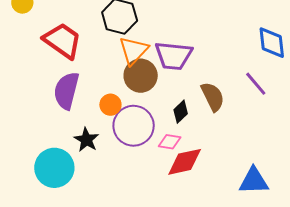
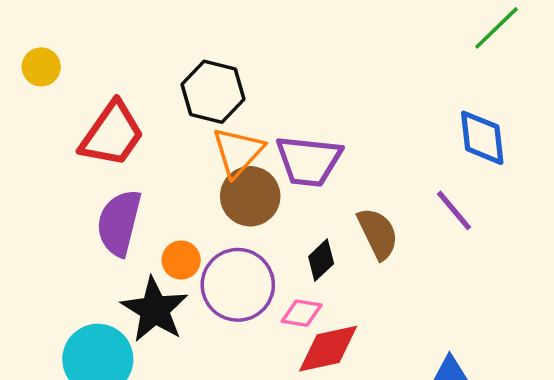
red trapezoid: (62, 41) -> (112, 134), turned 90
orange circle: (110, 105) -> (181, 260), moved
black star: (86, 140) -> (155, 310), size x1.5

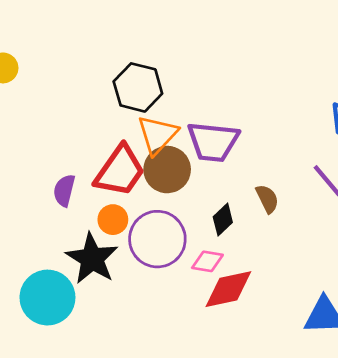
red trapezoid: (112, 134) -> (120, 171), moved
purple semicircle: (119, 223) -> (64, 190), size x0.6
brown semicircle: (378, 233) -> (267, 199), size x0.7

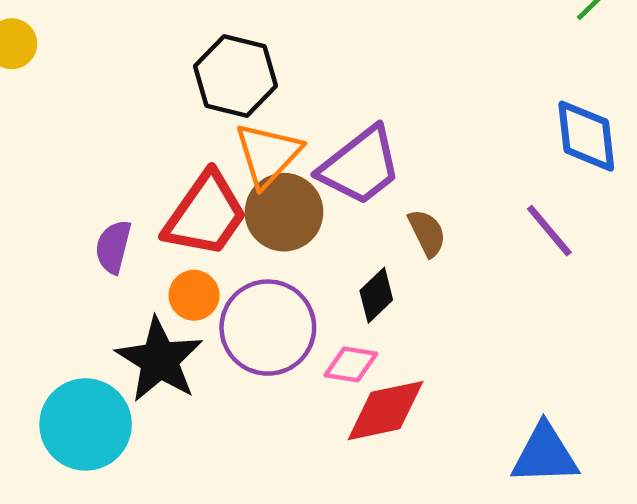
purple trapezoid: (213, 142) -> (360, 166), turned -44
brown semicircle: (267, 199) -> (427, 233), moved

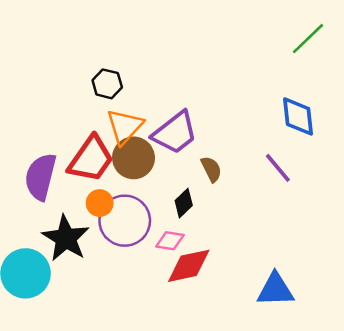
black hexagon: (236, 76) -> (107, 84), size x0.7
purple semicircle: (113, 247) -> (41, 177), size x1.6
orange circle: (194, 295) -> (100, 203), moved

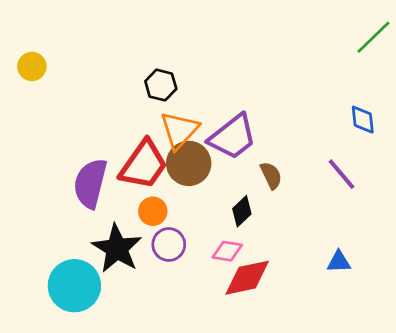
blue diamond: (298, 116) -> (363, 120), size x0.7
purple circle: (125, 221) -> (169, 244), moved, size x0.6
blue triangle: (275, 290) -> (339, 262), moved, size x0.6

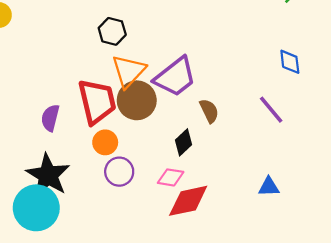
red trapezoid: (144, 165) -> (97, 101), turned -48
purple semicircle: (90, 183) -> (50, 118), size x0.6
black star: (117, 248) -> (48, 175), moved

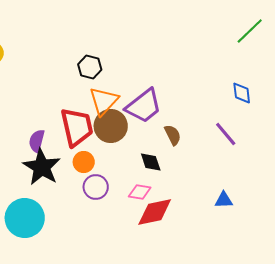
black diamond: (183, 142) -> (151, 162), turned -65
black star: (48, 175) -> (42, 167), moved

